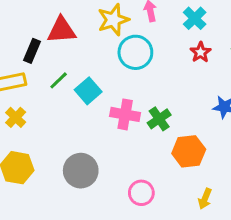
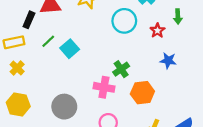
cyan circle: (135, 52) -> (124, 21), moved
red star: (201, 52) -> (157, 31), moved
pink cross: (125, 114) -> (104, 87), moved

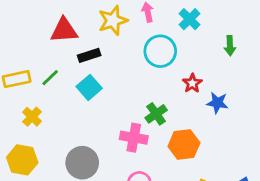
black rectangle: (29, 20) -> (89, 55), moved, turned 49
red star: (157, 31) -> (192, 83), moved
green line: (48, 41) -> (50, 78), moved
yellow cross: (17, 68) -> (32, 117), moved

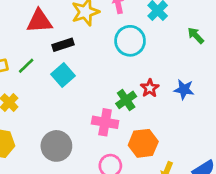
green arrow: (230, 46) -> (196, 36), turned 138
red star: (192, 83) -> (150, 88), moved
orange hexagon: (184, 145) -> (143, 143), moved

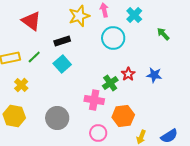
red triangle: (39, 21) -> (31, 21), moved, turned 40

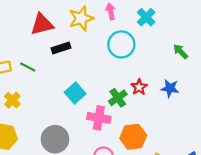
red triangle: (31, 21) -> (42, 24), moved, turned -50
green arrow: (163, 34) -> (181, 52), moved
green line: (34, 57) -> (28, 67), turned 72
cyan square: (62, 64) -> (75, 93), moved

